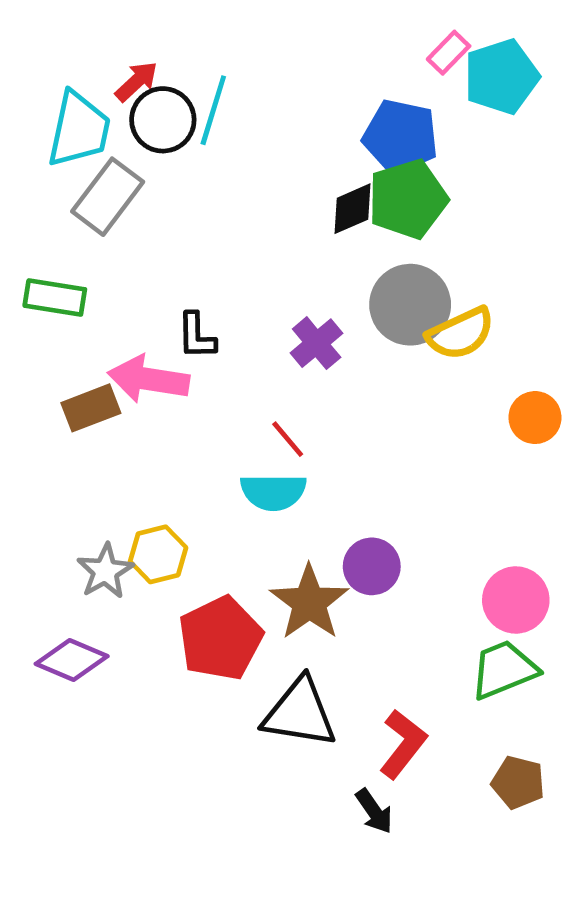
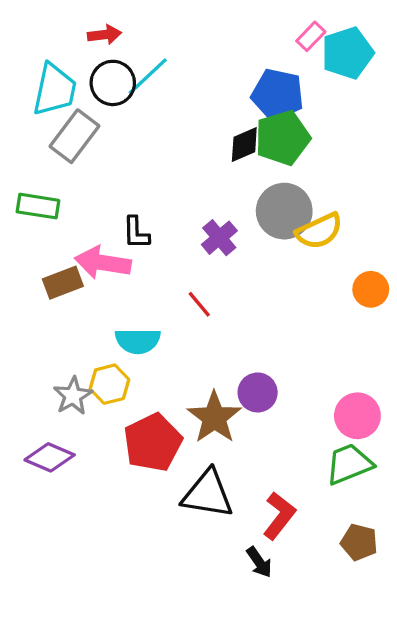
red arrow: (136, 81) -> (104, 35), moved, turned 36
cyan line: (213, 110) -> (148, 76), turned 30
cyan semicircle: (273, 492) -> (138, 341), moved

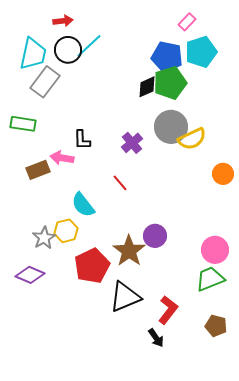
cyan pentagon: (347, 53) -> (201, 52), moved
pink arrow: (103, 263) -> (62, 158), size x0.7
cyan semicircle: (138, 341) -> (83, 205), turned 52
black triangle: (208, 494) -> (125, 297), turned -32

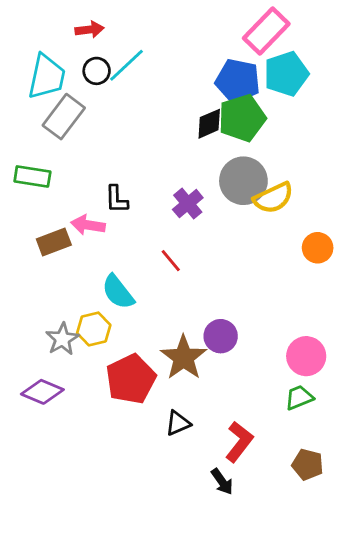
pink rectangle: (187, 22) -> (266, 31), size x1.8
black circle: (68, 50) -> (97, 71), size x0.7
green trapezoid: (210, 279) -> (299, 397), size x0.7
black triangle: (125, 297) -> (178, 423), size x0.6

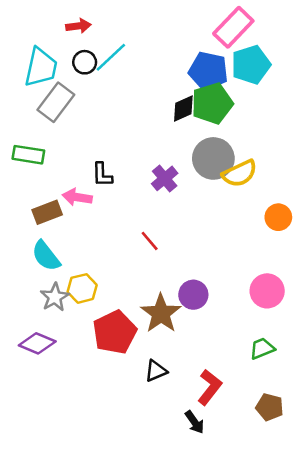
red line: (171, 261) -> (150, 241), moved
cyan semicircle: (118, 292) -> (46, 256), moved
pink circle: (306, 356) -> (267, 291), moved

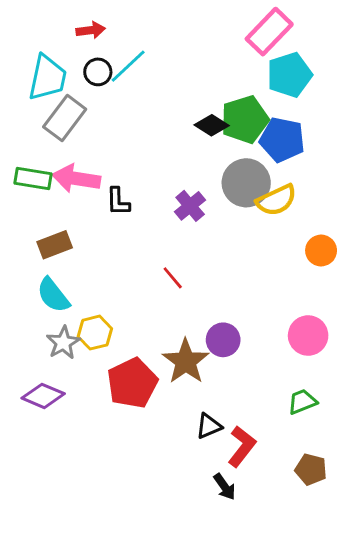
blue pentagon: (208, 71) -> (282, 140), moved
black diamond: (183, 108) -> (212, 125), turned 56
pink arrow: (77, 197) -> (76, 179), moved, size x1.4
black triangle: (156, 371) -> (209, 426), moved

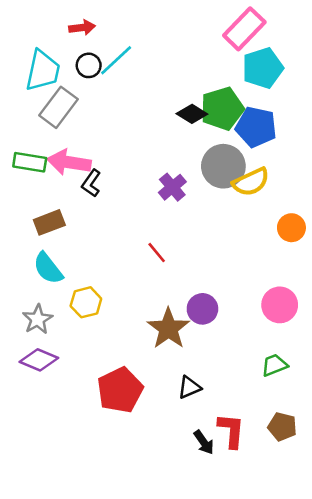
black L-shape: (118, 202) -> (91, 183), moved, turned 36
gray star: (63, 343) -> (38, 319), moved
red pentagon: (132, 383) -> (120, 390), moved
red L-shape: (242, 446) -> (231, 431), moved, turned -33

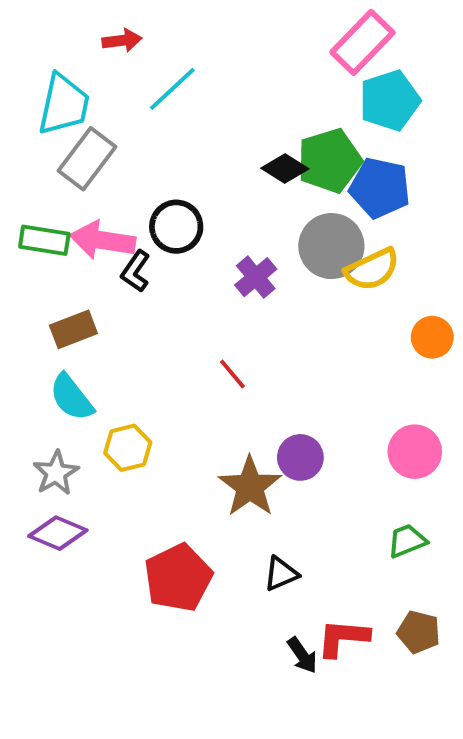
black circle: (89, 65) -> (176, 227), moved, size x1.4
red L-shape: (231, 431) -> (343, 638), turned -90

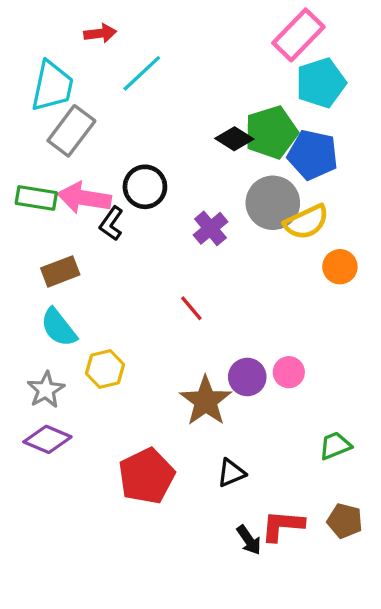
orange circle: (432, 337) -> (340, 267), moved
pink circle: (415, 452) -> (289, 372), moved, size x0.7

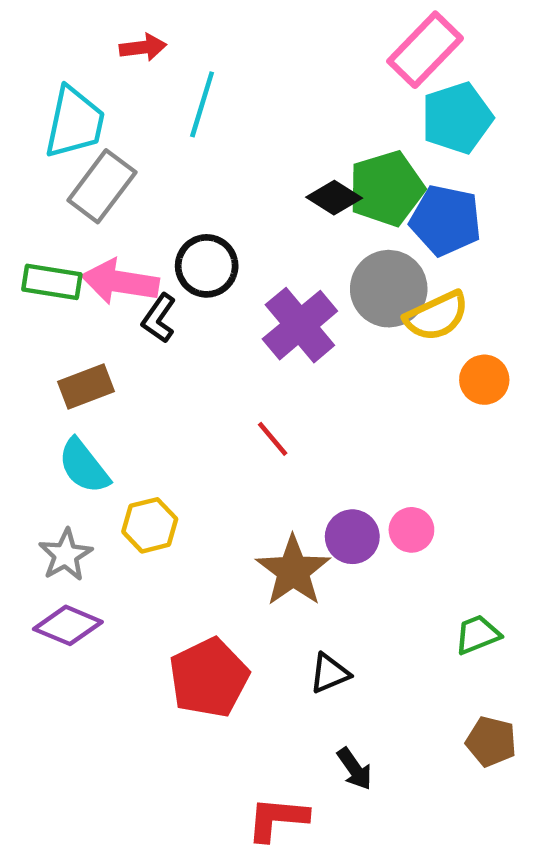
cyan line: (142, 73) -> (202, 104), turned -30
purple cross: (210, 228) -> (300, 325), size x1.5
red L-shape: (282, 526) -> (277, 819), moved

